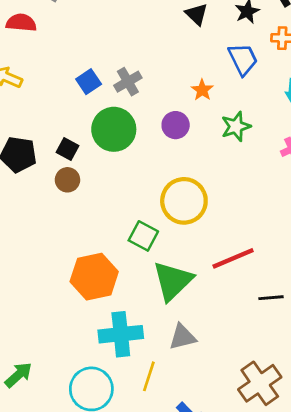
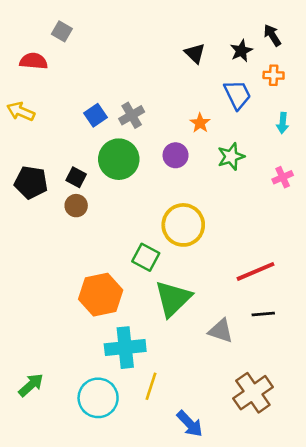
red line: (233, 258) -> (256, 271), moved
gray triangle: (183, 337) -> (221, 331), moved, turned 32

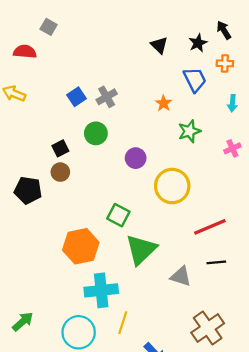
purple circle: (176, 155) -> (136, 158), moved
green circle: (119, 159) -> (96, 133), size x0.7
black square: (76, 177) -> (60, 148), turned 35
black pentagon: (31, 182) -> (28, 190), moved
yellow circle: (183, 225) -> (172, 186), moved

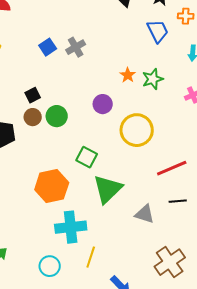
orange star: (164, 103) -> (128, 75), moved
green circle: (96, 133) -> (57, 116), moved
cyan circle: (79, 332) -> (50, 266), size x0.7

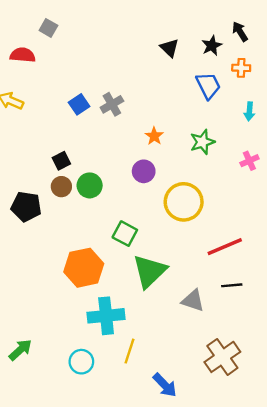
orange star: (128, 75) -> (154, 136), moved

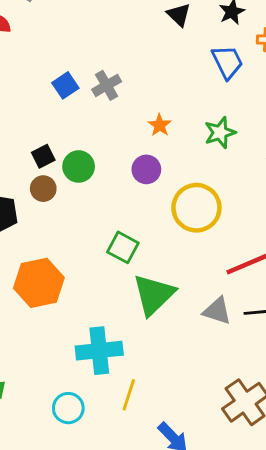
green circle: (90, 185) -> (79, 166), moved
orange hexagon: (84, 268) -> (39, 283), moved
gray triangle: (193, 301) -> (217, 311), moved

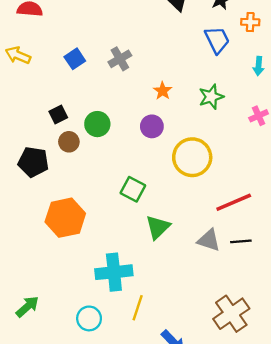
blue square: (65, 85) -> (75, 59), moved
black square: (43, 156) -> (58, 115), moved
green triangle: (154, 295) -> (158, 227), size x0.7

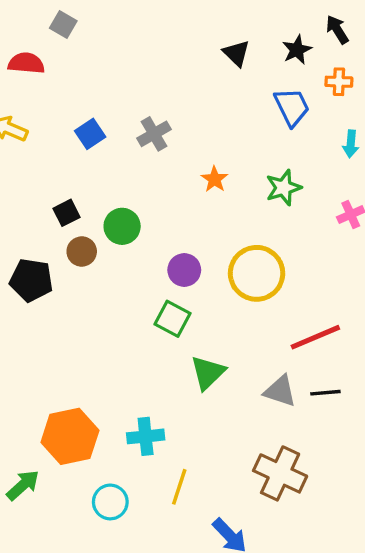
purple circle: (152, 126) -> (184, 270), moved
orange hexagon: (65, 218) -> (70, 436), moved
cyan cross: (114, 272) -> (146, 436), size x0.7
brown cross: (231, 314) -> (280, 473), moved, turned -30

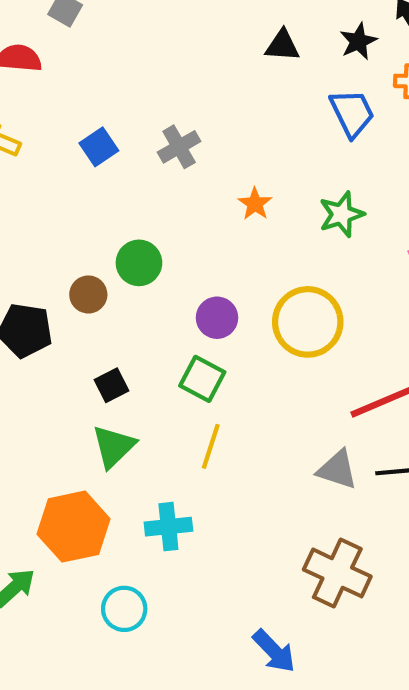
black triangle: (236, 53) -> (282, 46), turned -40
black square: (67, 213) -> (112, 385), moved
green triangle: (208, 373) -> (114, 446), moved
yellow line: (179, 487) -> (211, 446), moved

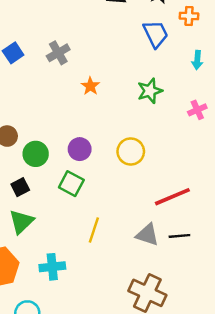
orange star: (255, 204) -> (90, 86), moved
green circle: (139, 263) -> (36, 154), moved
yellow circle: (308, 322) -> (131, 151), size x0.7
yellow line: (211, 446) -> (94, 230), moved

